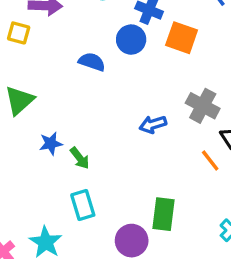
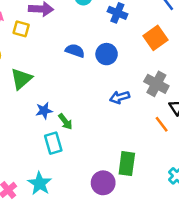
orange square: (182, 38) -> (156, 38), moved, turned 35
blue circle: (131, 40) -> (107, 54), moved
cyan rectangle: (83, 205) -> (53, 143), moved

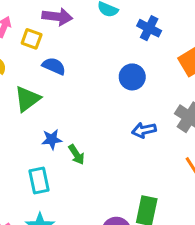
blue semicircle: (75, 51) -> (54, 66), moved
cyan rectangle: (53, 143) -> (39, 180), moved

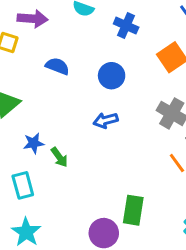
blue semicircle: (54, 66) -> (57, 66), moved
blue arrow: (144, 130) -> (106, 120), moved

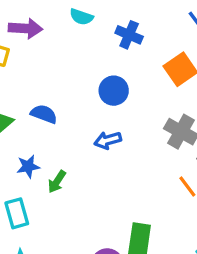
blue semicircle: (57, 66) -> (44, 114), moved
green arrow: (59, 157) -> (57, 182), turned 70

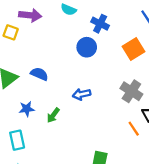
blue circle: (114, 91) -> (87, 47), moved
green arrow: (57, 182) -> (53, 115), moved

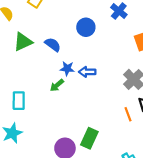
blue circle: (87, 47) -> (86, 27), moved
blue star: (27, 109) -> (67, 69), moved

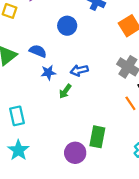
blue star: (67, 69) -> (48, 73), moved
green arrow: (57, 85) -> (65, 91), moved

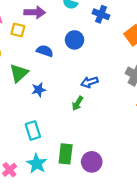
blue semicircle: (38, 51) -> (45, 51), moved
blue star: (48, 73) -> (39, 90), moved
green rectangle: (97, 137) -> (66, 154), moved

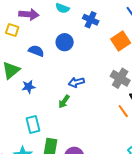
cyan rectangle: (33, 131) -> (33, 124), moved

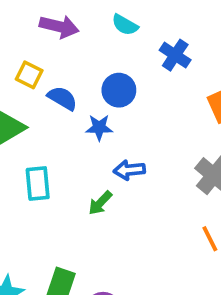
yellow square: (12, 30) -> (29, 75), moved
blue star: (29, 87) -> (99, 128), moved
cyan rectangle: (33, 124) -> (38, 184), moved

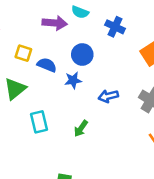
purple arrow: (59, 27) -> (55, 23), moved
blue arrow: (129, 170) -> (108, 96), moved

